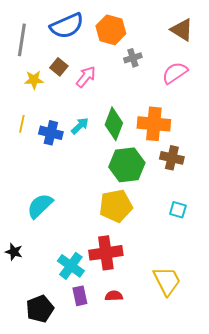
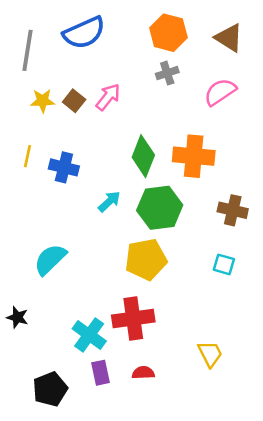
orange hexagon: (111, 30) -> (168, 33), moved
brown square: (59, 67) -> (74, 101), moved
cyan arrow: (80, 126) -> (109, 201), moved
brown cross: (172, 158) -> (233, 210), moved
yellow trapezoid: (167, 281) -> (210, 354), size x0.7

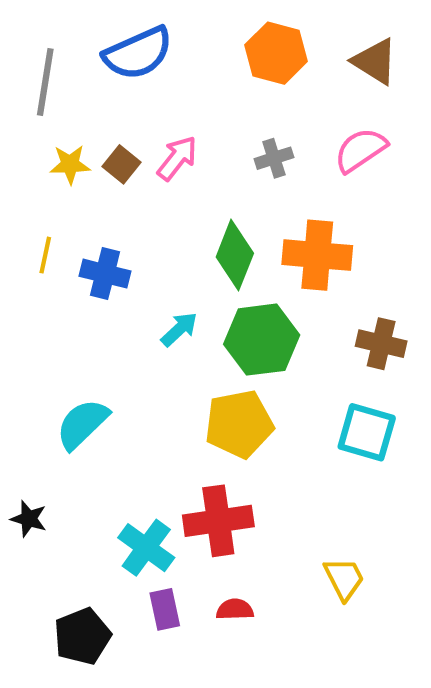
gray cross: (167, 73) -> (274, 158), moved
cyan square: (224, 264) -> (367, 432), size x1.6

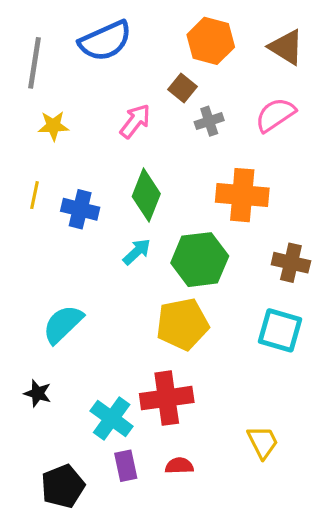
brown square: (121, 164) -> (182, 88), moved
green diamond: (235, 255) -> (146, 195), moved
black star: (29, 519) -> (38, 393), moved

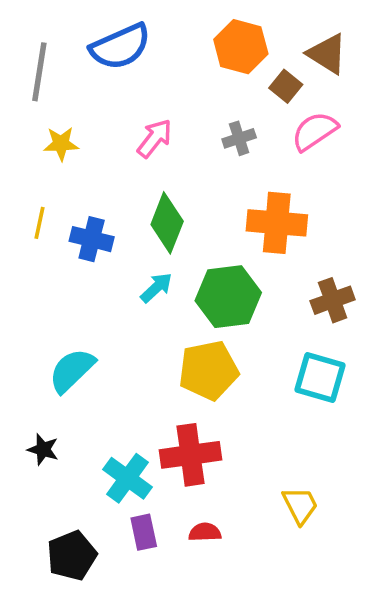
brown square: (182, 88) -> (286, 86), moved
brown cross: (291, 263) -> (333, 300), turned -33

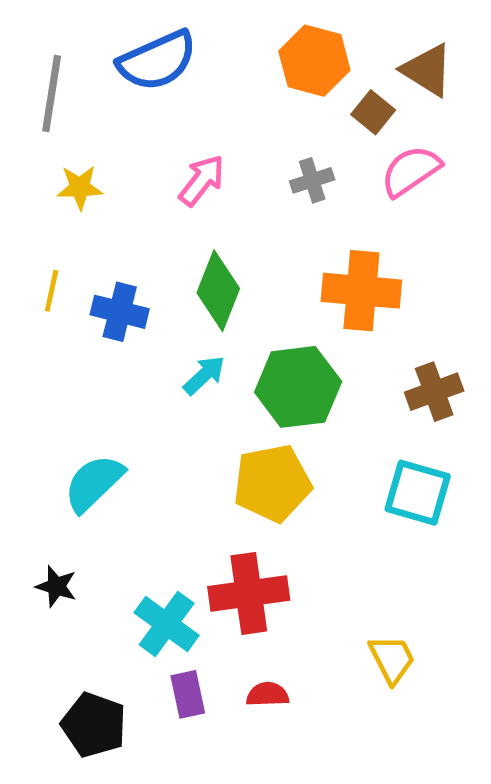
black pentagon: (72, 556) -> (94, 725), turned -30

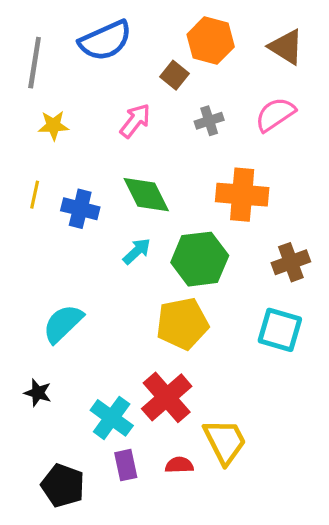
brown square: (373, 112) -> (175, 75), moved
green diamond: (218, 291) -> (146, 195), turned -48
red cross: (249, 593) -> (167, 397), turned -33
yellow trapezoid: (392, 659) -> (225, 441), moved, size x1.4

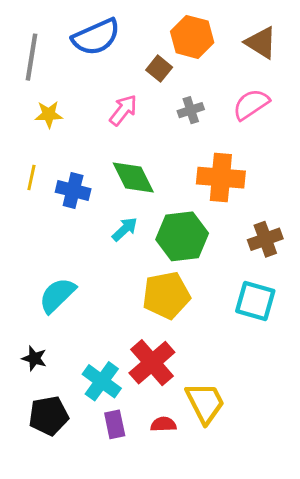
black pentagon: (63, 485) -> (49, 416), moved, turned -30

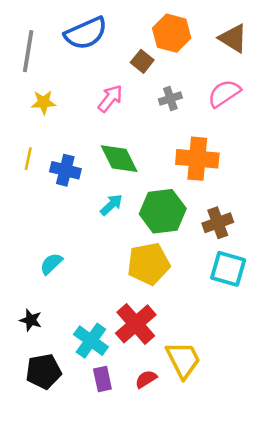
brown cross: (265, 239) -> (218, 223), moved
cyan semicircle: (57, 295) -> (51, 264), size x0.7
red semicircle: (163, 424) -> (146, 379), turned -30

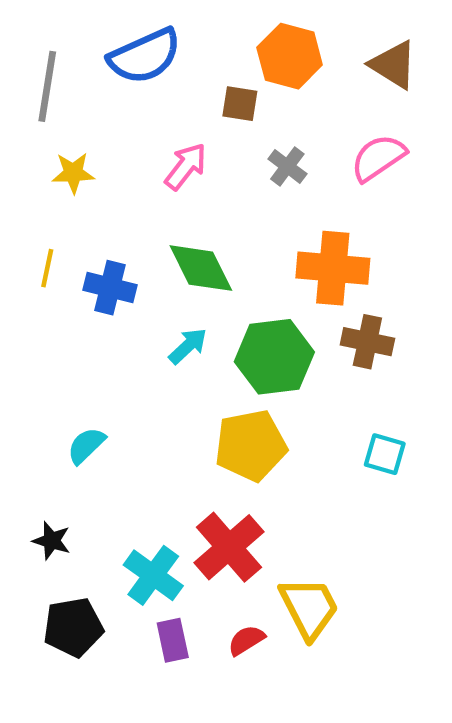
brown square: (142, 61) -> (240, 104), turned -30
gray cross: (170, 98) -> (287, 166), turned -35
brown cross: (218, 223) -> (367, 342), moved, turned 32
cyan square: (228, 269) -> (385, 454), size x0.7

